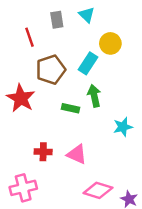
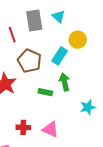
gray rectangle: (57, 20) -> (34, 21), size x1.5
brown pentagon: (51, 70) -> (29, 61), turned -30

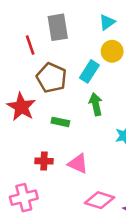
cyan triangle: (59, 16) -> (107, 22), moved, turned 40
green rectangle: (45, 92) -> (60, 122), moved

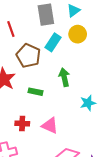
gray rectangle: (58, 27) -> (46, 15), moved
cyan rectangle: (89, 71) -> (53, 42), moved

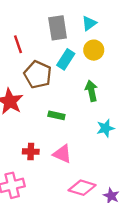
green arrow: (64, 77) -> (91, 91), moved
green rectangle: (36, 92) -> (56, 115), moved

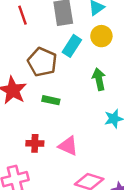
red line: (18, 44) -> (23, 15), moved
green rectangle: (56, 115) -> (51, 100), moved

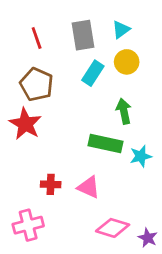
brown pentagon: (42, 62) -> (37, 84), moved
green rectangle: (51, 100) -> (106, 144), moved, size x1.6

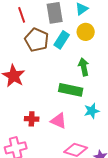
brown pentagon: (37, 84) -> (37, 40), moved
cyan star: (141, 156) -> (92, 111), moved

